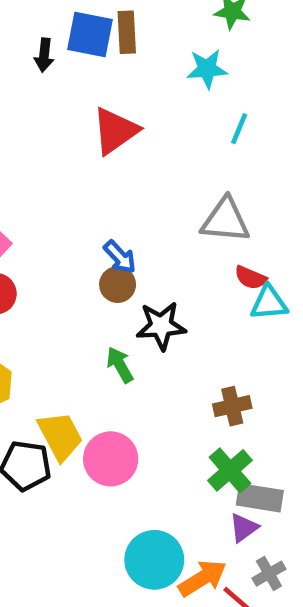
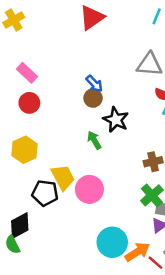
black star: (161, 326) -> (116, 120), turned 30

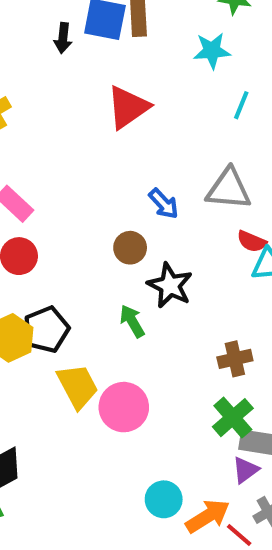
blue arrow: (94, 84) -> (164, 204), moved
black pentagon: (45, 193) -> (46, 329), moved, turned -30
cyan circle: (112, 242) -> (164, 499), size x0.7

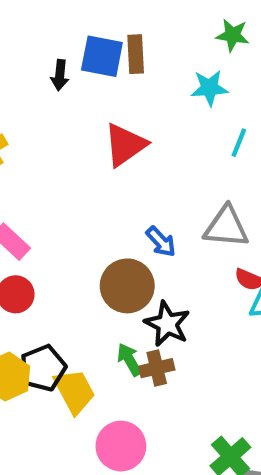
brown circle: (130, 248) -> (127, 286), size x1.6
brown cross: (235, 359) -> (157, 368), moved
yellow trapezoid: (78, 386) -> (75, 391), moved

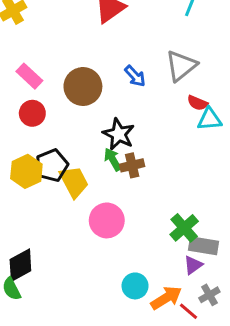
gray triangle: (226, 227) -> (181, 66), turned -44
brown circle: (127, 286) -> (83, 87), moved
black star: (167, 324) -> (119, 134), moved

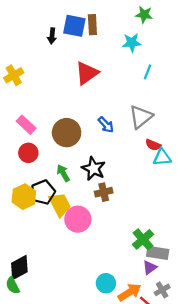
green arrow: (113, 159) -> (63, 173), moved
pink circle: (107, 220) -> (78, 219), moved

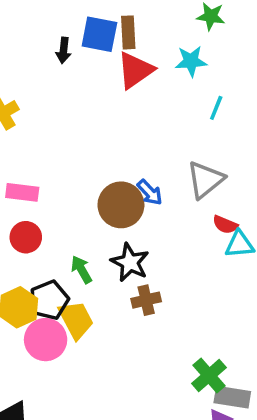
red triangle: (87, 73) -> (135, 70), moved
pink rectangle: (26, 125) -> (22, 192), turned -36
brown circle: (67, 133) -> (121, 205), moved
pink circle: (78, 219) -> (46, 340), moved

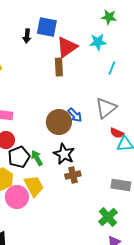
brown rectangle: (128, 32) -> (59, 67), moved
black pentagon: (49, 300) -> (19, 157), moved
gray rectangle: (232, 397) -> (121, 185), moved

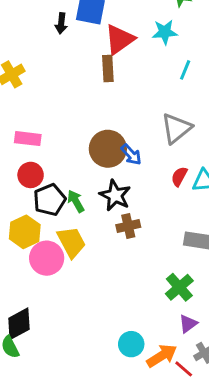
blue arrow: (75, 115) -> (131, 155), moved
red semicircle: (117, 133) -> (179, 176), moved, turned 96

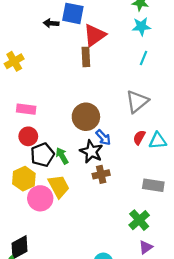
black arrow: (61, 23) -> (51, 23), turned 88
cyan star: (165, 32) -> (141, 26), moved
blue arrow: (131, 155) -> (103, 137), moved

